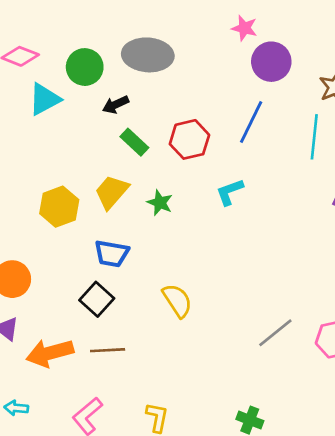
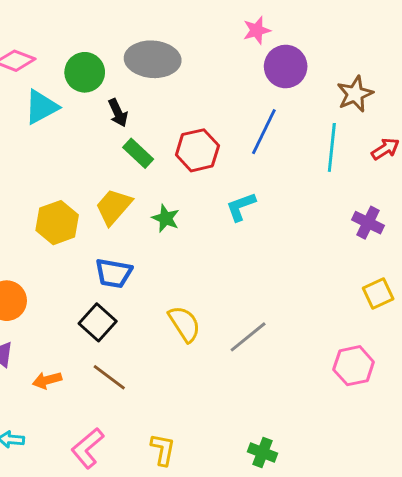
pink star: (244, 28) -> (257, 30), turned -30
black arrow: (116, 105) -> (118, 113), turned -90
gray line: (275, 333) -> (248, 337), moved
brown line: (108, 350) -> (109, 377), turned 40
orange arrow: (50, 353) -> (47, 380), size x0.6

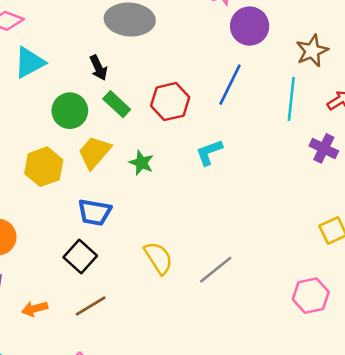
green circle: (85, 72) -> (70, 111), moved
purple cross: (368, 223) -> (324, 148), moved
brown line: (109, 377) -> (91, 306), turned -68

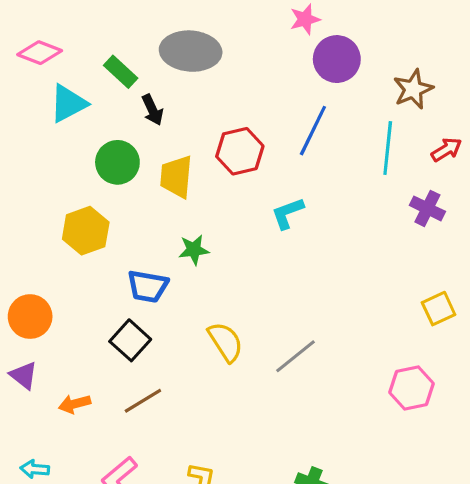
green rectangle: (117, 104) -> (121, 72), moved
yellow trapezoid: (95, 152) -> (176, 177), moved, turned -36
green star: (141, 163) -> (194, 250), moved, turned -30

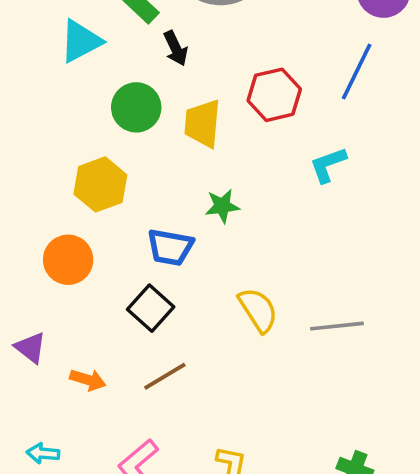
orange circle: (30, 317) -> (68, 260), moved
gray line: (295, 356) -> (337, 326), turned 33
orange arrow: (75, 404) -> (88, 380), turned -148

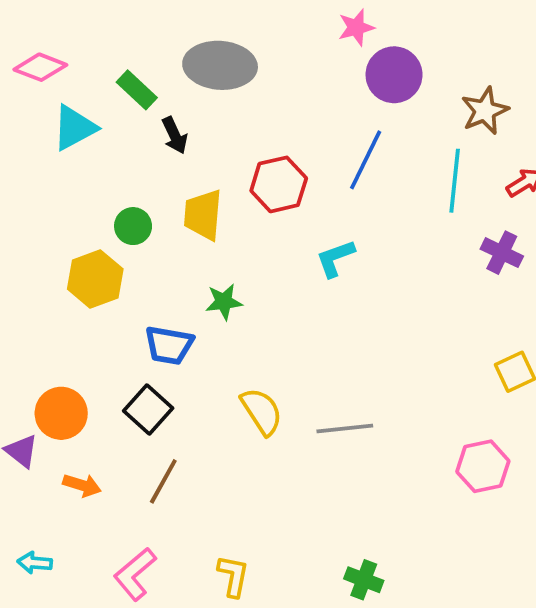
green circle: (136, 107) -> (133, 226), moved, size x0.7
orange circle: (68, 260) -> (61, 413), moved
brown line: (165, 376) -> (163, 481), turned -30

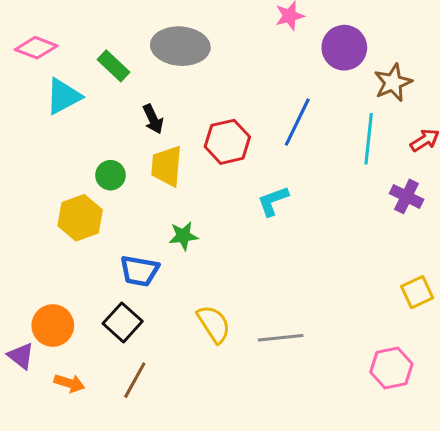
purple circle: (394, 75) -> (344, 48), moved
black arrow: (175, 135) -> (153, 119), moved

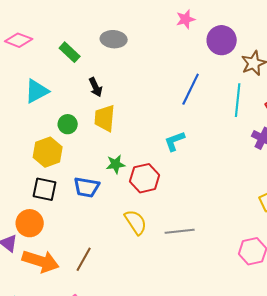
gray ellipse: (180, 46) -> (114, 39), size x0.7
cyan triangle: (63, 96) -> (37, 91), moved
red hexagon: (227, 142) -> (145, 178), moved
black square: (123, 322) -> (45, 189), moved, turned -30
orange arrow: (69, 383) -> (41, 261), size x1.8

